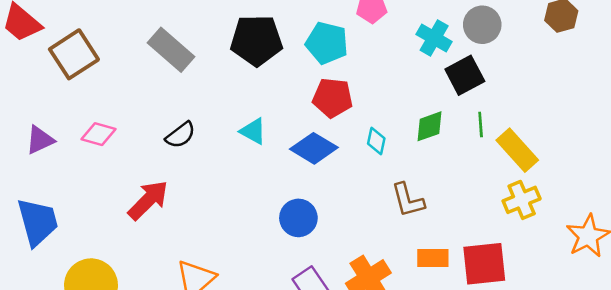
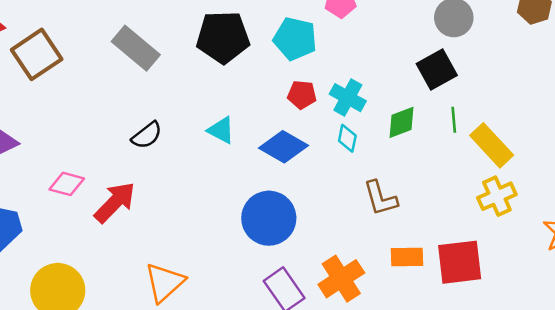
cyan cross: (434, 38) -> (348, 98), moved
red pentagon: (333, 98) -> (302, 95), size x0.7
pink diamond: (99, 134) -> (67, 184), moved
blue circle: (298, 218) -> (269, 218), size x1.4

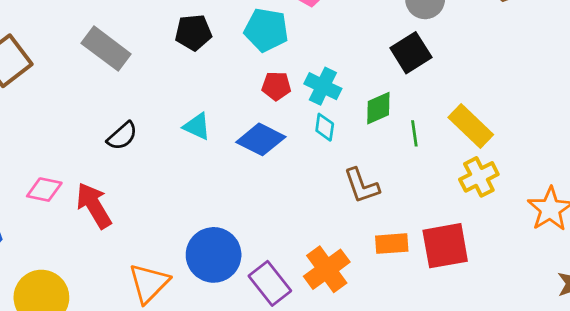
black pentagon: (223, 37) -> (193, 32), size x0.7
green line: (454, 120) -> (414, 133), moved
red arrow: (115, 202) -> (94, 205), turned -72
blue circle: (269, 218) -> (214, 255), moved

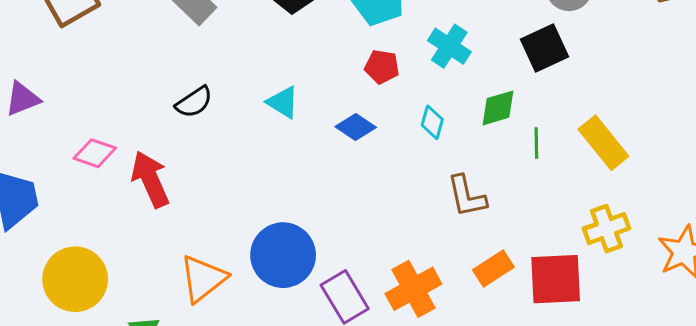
cyan cross: (323, 86) -> (449, 46), moved
blue diamond: (261, 139) -> (356, 127), size x0.7
yellow cross: (479, 177) -> (606, 229), moved
orange rectangle: (392, 244) -> (493, 269), turned -36

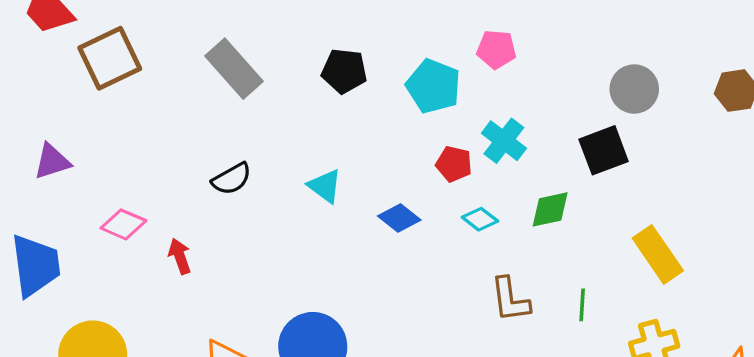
red pentagon: (382, 67) -> (454, 164), moved
cyan diamond: (432, 122) -> (480, 219), turned -72
green line: (536, 143) -> (582, 305), moved
red arrow: (150, 179) -> (180, 256), size x0.6

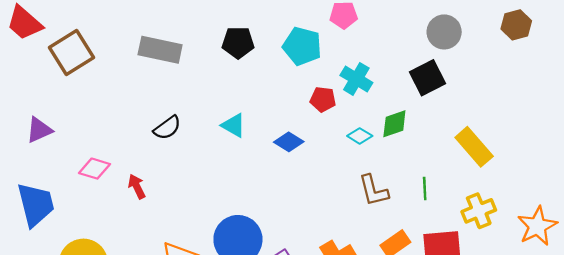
gray rectangle: (234, 69) -> (160, 50), turned -30
cyan diamond: (480, 219) -> (360, 136), moved

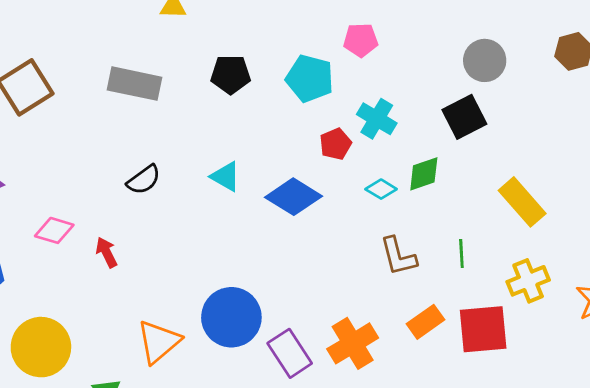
red pentagon: (323, 99) -> (336, 144), turned -30
blue diamond: (289, 142) -> (294, 197), size x1.5

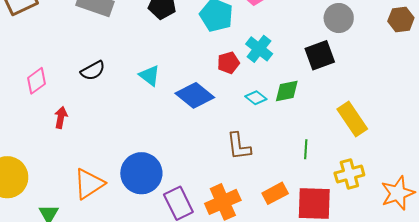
pink diamond: (54, 230) -> (36, 81), moved, turned -60
red arrow: (106, 252) -> (61, 117), turned 30
brown L-shape: (398, 256) -> (239, 146), moved

